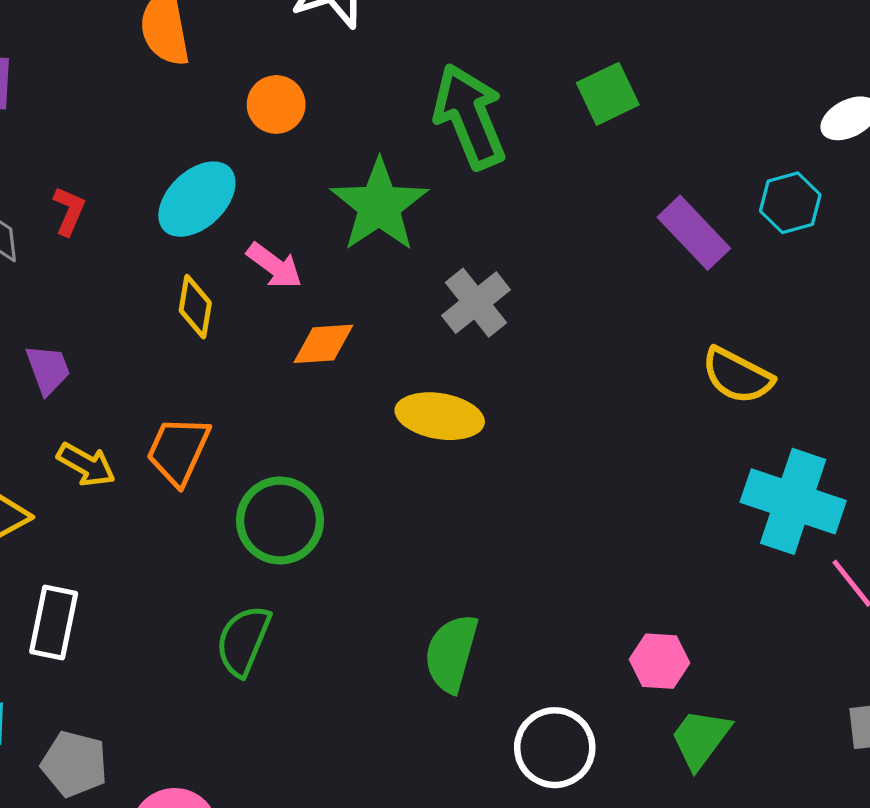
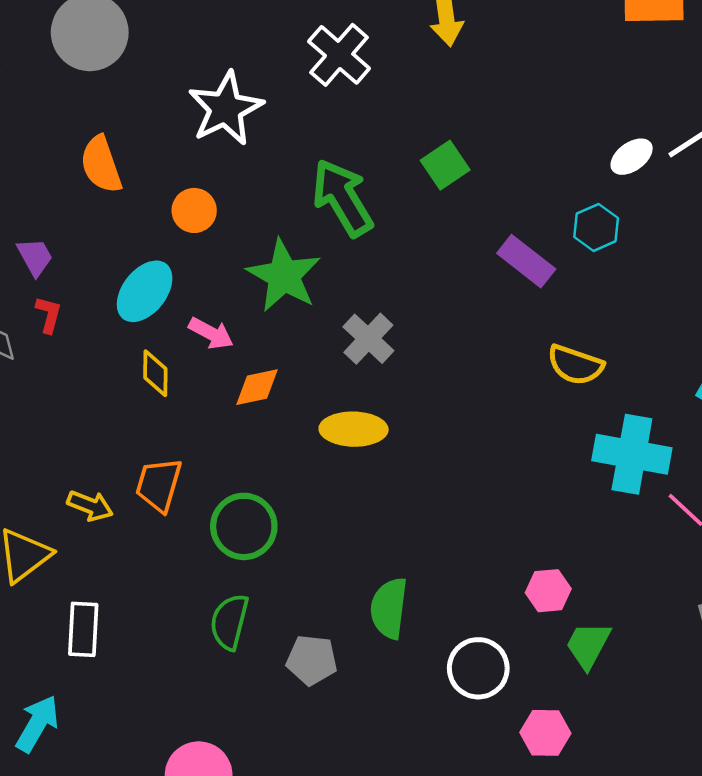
purple trapezoid: (48, 369) -> (35, 257), moved
gray pentagon: (74, 764) -> (312, 660), moved

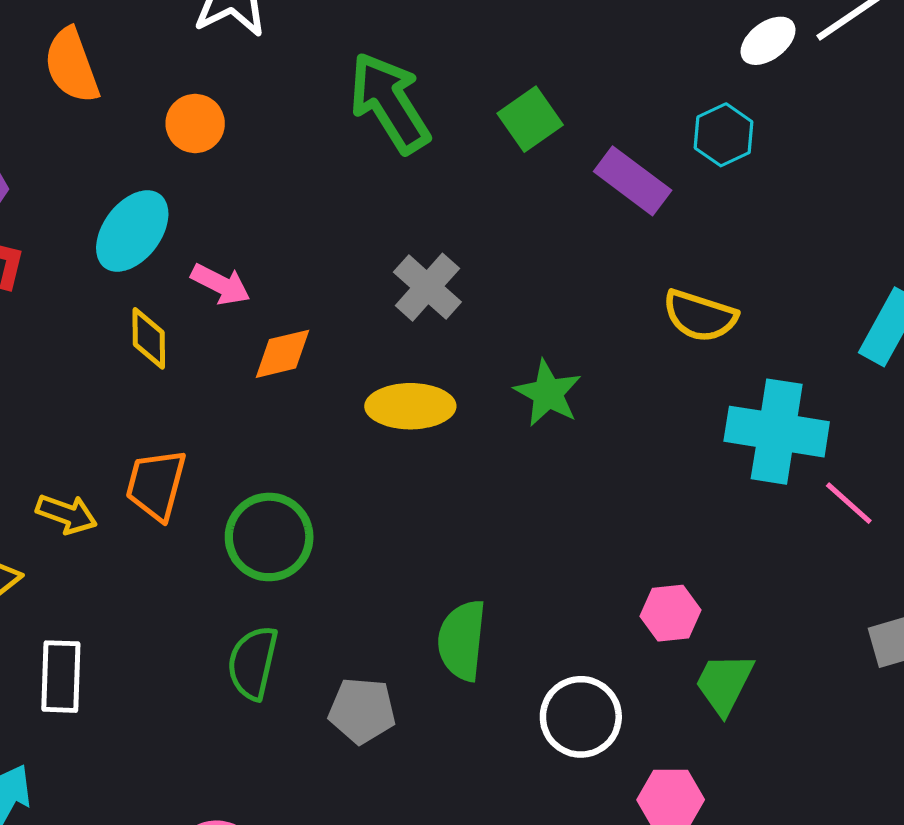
green square: (445, 165) -> (530, 119), moved
green star: (284, 276) -> (548, 393), moved, size x0.7

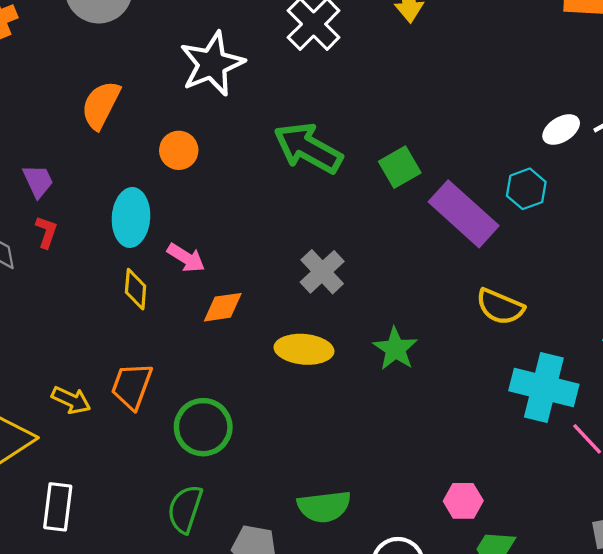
orange semicircle: (72, 66) -> (101, 105), turned 42
green arrow: (390, 103) -> (308, 148), turned -34
purple rectangle: (633, 181) -> (464, 214), size x1.4
cyan ellipse: (132, 231) -> (131, 217), turned -38
green semicircle: (462, 640) -> (324, 507), turned -108

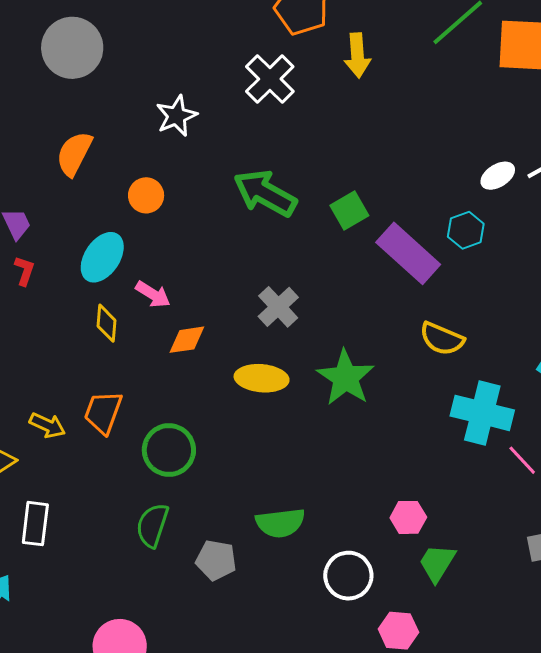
white star: (212, 64) -> (177, 116), size x0.7
cyan ellipse: (131, 217) -> (102, 257), turned 30
green star: (395, 349) -> (346, 378), size x1.4

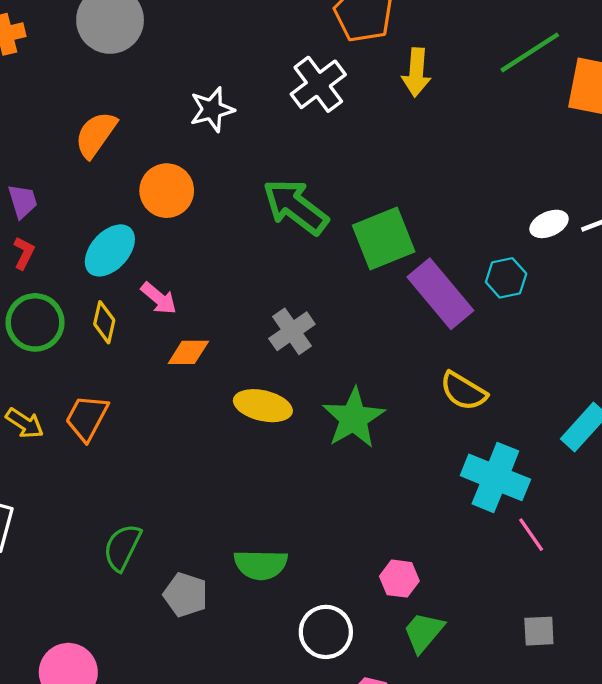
orange circle: (146, 195) -> (167, 191), size x1.4
green square: (349, 210) -> (384, 238), size x1.5
green circle: (169, 450) -> (35, 322), moved

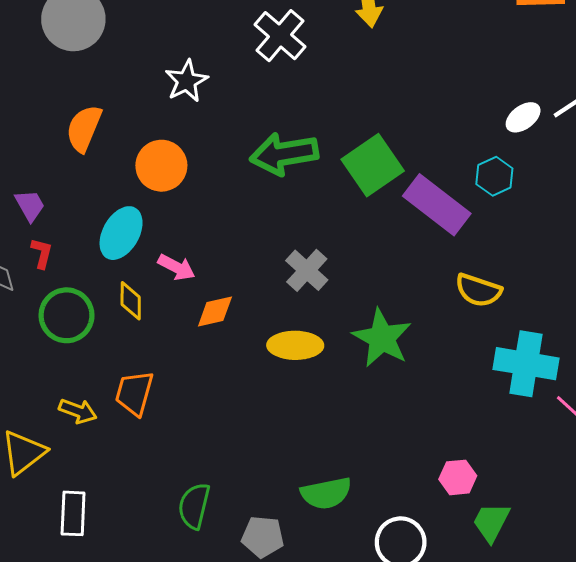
green arrow: (295, 207) -> (284, 154), turned -34

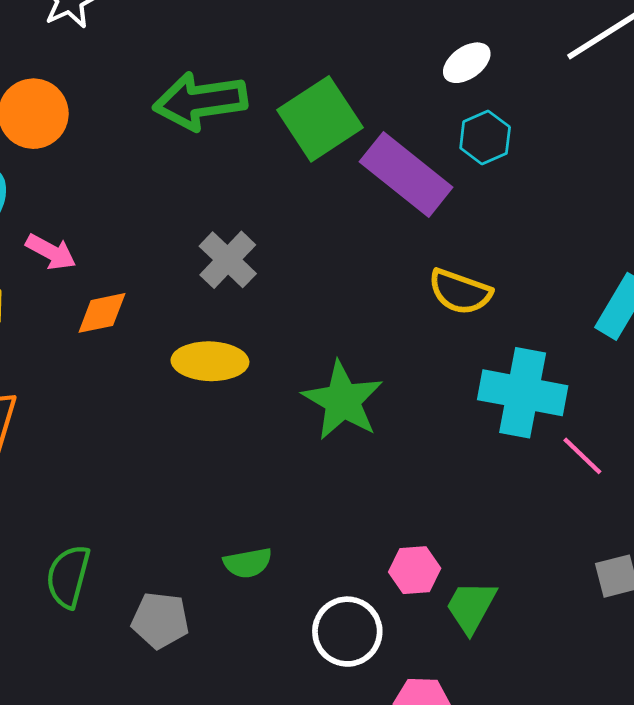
white ellipse: (523, 117) -> (467, 63), moved
green star: (382, 338) -> (343, 401), moved
pink hexagon: (458, 477) -> (415, 570), moved
green semicircle: (326, 493) -> (248, 563), size x0.7

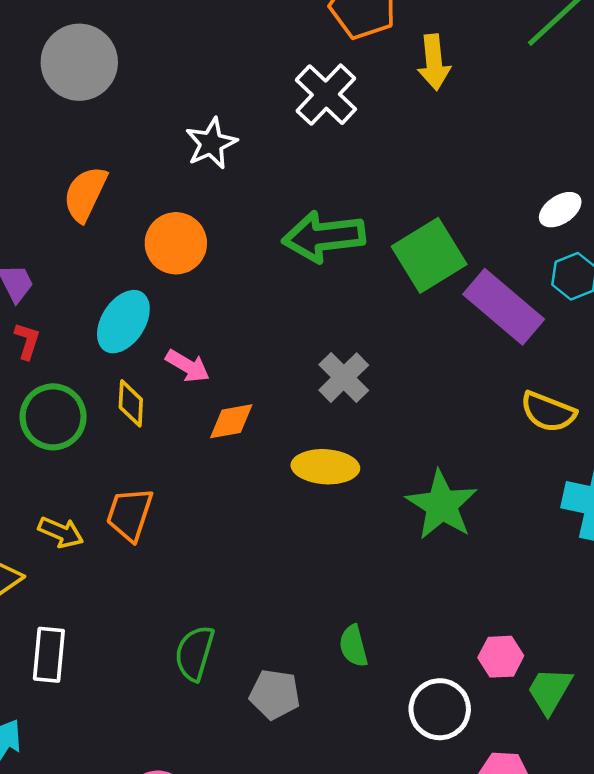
green semicircle: (248, 563) -> (353, 646), turned 84

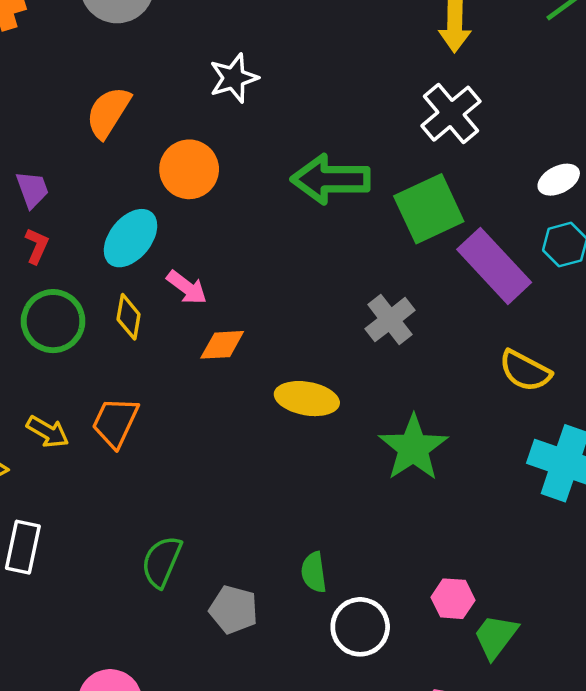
white cross: (326, 95) -> (451, 114), moved
gray cross: (344, 378) -> (390, 320), moved
white circle: (440, 709) -> (360, 627), moved

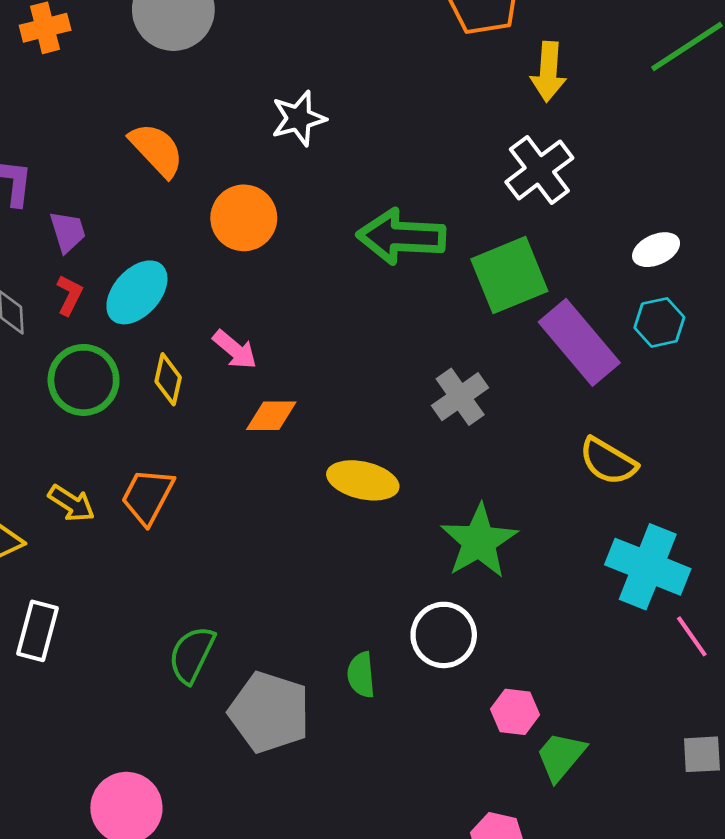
orange semicircle: (108, 112) -> (157, 150), turned 102
cyan ellipse: (131, 238) -> (137, 292), moved
gray pentagon: (234, 610) -> (269, 712), size x1.5
white circle: (360, 627) -> (444, 635), moved

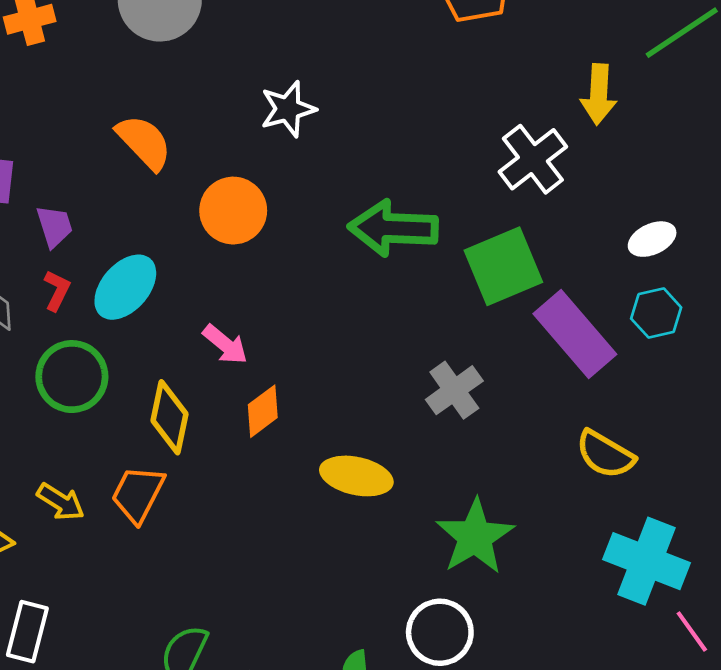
yellow arrow: (548, 72) -> (599, 94), moved
yellow diamond: (168, 379) -> (170, 417), moved, size x1.4
orange diamond: (271, 416) -> (263, 411), turned -36

